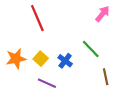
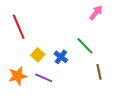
red line: (37, 18) -> (19, 27), moved
orange star: (16, 59) -> (18, 76), moved

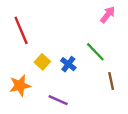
purple line: (44, 78) -> (58, 100), moved

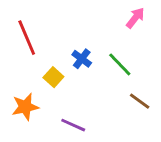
blue cross: (68, 64) -> (82, 59), moved
brown line: (111, 81) -> (140, 101), turned -42

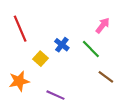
pink arrow: (135, 18) -> (103, 25), moved

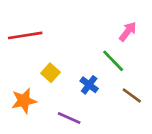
red line: (20, 29) -> (25, 35), turned -76
blue cross: (62, 45) -> (89, 85), moved

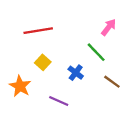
red line: (25, 35) -> (38, 31), moved
orange star: (24, 101) -> (20, 86), turned -30

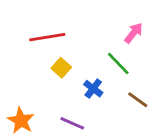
yellow square: (43, 62) -> (61, 68), moved
orange star: (20, 86) -> (21, 121), moved

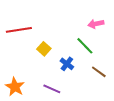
pink arrow: (134, 33) -> (96, 24), turned -140
red line: (47, 37) -> (19, 30), moved

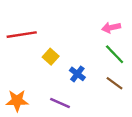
green line: (85, 46) -> (115, 54), moved
orange star: (15, 87) -> (17, 101), turned -30

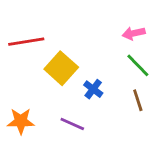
yellow square: (51, 57) -> (61, 68), size x1.6
brown line: (115, 83) -> (138, 100), turned 36

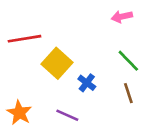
pink arrow: (134, 33) -> (122, 17), moved
orange star: (21, 121) -> (19, 113), turned 30

